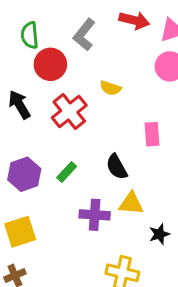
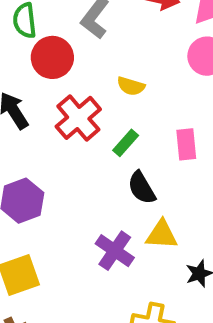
green rectangle: (67, 172) -> (126, 143), moved
purple cross: (95, 215) -> (115, 251), turned 32

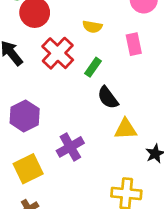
pink rectangle: (186, 144) -> (134, 44), moved
purple cross: (115, 251) -> (70, 147), moved, turned 32

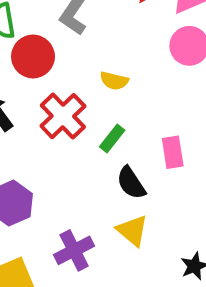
pink rectangle: (134, 44) -> (173, 152), moved
yellow triangle: (126, 129) -> (132, 231), moved, turned 40

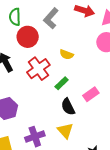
pink rectangle: (173, 152) -> (91, 94), turned 56

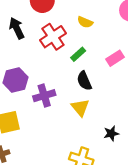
pink rectangle: (91, 94) -> (115, 58), moved
purple cross: (35, 137) -> (44, 96), moved

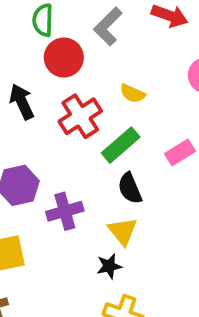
green rectangle: (78, 54) -> (121, 145), size x1.5
black star: (111, 133) -> (109, 266), moved

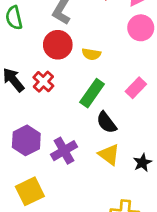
red circle: (64, 57) -> (58, 45), moved
red cross: (80, 116) -> (43, 82), moved, size x0.7
black star: (109, 266) -> (142, 163), moved

